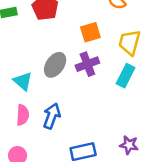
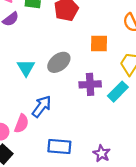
purple cross: (87, 64) -> (90, 84), moved
pink semicircle: (23, 115) -> (22, 124), moved

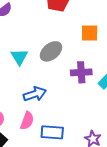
blue arrow: (42, 106) -> (35, 94), turned 35
pink semicircle: (22, 124) -> (27, 121), moved

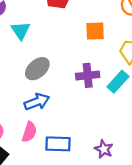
gray ellipse: (51, 51) -> (37, 69), moved
cyan triangle: (19, 57) -> (21, 30), moved

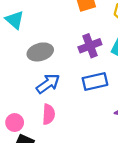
gray ellipse: (37, 69) -> (40, 52), turned 40
blue rectangle: (58, 144) -> (95, 81), moved

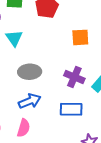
purple cross: (90, 46) -> (74, 77), turned 30

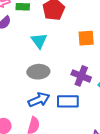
cyan triangle: (14, 38) -> (39, 41), moved
blue rectangle: (71, 109) -> (68, 101), moved

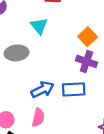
orange square: (86, 38) -> (88, 37), moved, turned -36
gray ellipse: (38, 72) -> (17, 53), moved

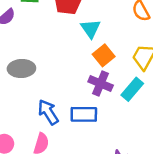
cyan triangle: (39, 26) -> (91, 29), moved
blue arrow: (42, 90) -> (48, 112), turned -100

